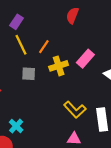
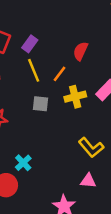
red semicircle: (72, 15) -> (80, 51), moved

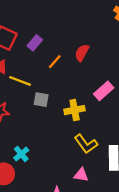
yellow line: (34, 70) -> (20, 81), moved, turned -50
orange line: (60, 74) -> (55, 62), moved
yellow cross: (75, 97) -> (75, 110), moved

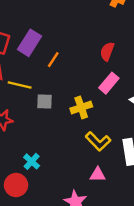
purple rectangle: (35, 43) -> (29, 43), size x1.5
red semicircle: (82, 53) -> (107, 51), moved

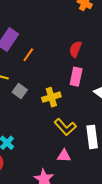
pink rectangle: (109, 83) -> (76, 77), turned -30
gray square: (45, 102) -> (20, 91), turned 32

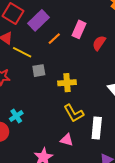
pink rectangle: (76, 77) -> (79, 29), moved
gray square: (20, 91) -> (39, 71), turned 32

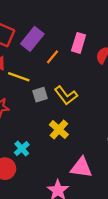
yellow cross: (67, 83) -> (59, 130), moved, turned -36
yellow L-shape: (74, 113) -> (66, 95), moved
pink triangle: (67, 140) -> (81, 168), size x1.5

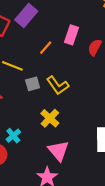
purple rectangle: (32, 39) -> (26, 15), moved
pink triangle: (81, 168) -> (58, 151), moved, turned 40

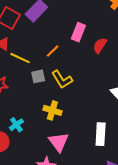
orange line: (46, 48) -> (53, 51), moved
yellow cross: (50, 118) -> (52, 110), turned -30

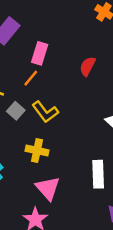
pink rectangle: (78, 32) -> (40, 53), moved
gray square: (38, 76) -> (16, 111), turned -32

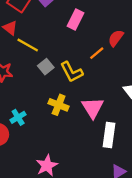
orange line: (31, 78) -> (97, 53), moved
pink triangle: (48, 188) -> (93, 108), moved

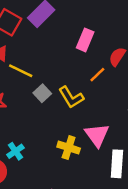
pink rectangle: (75, 20) -> (85, 40), moved
yellow cross: (59, 105) -> (69, 148), moved

